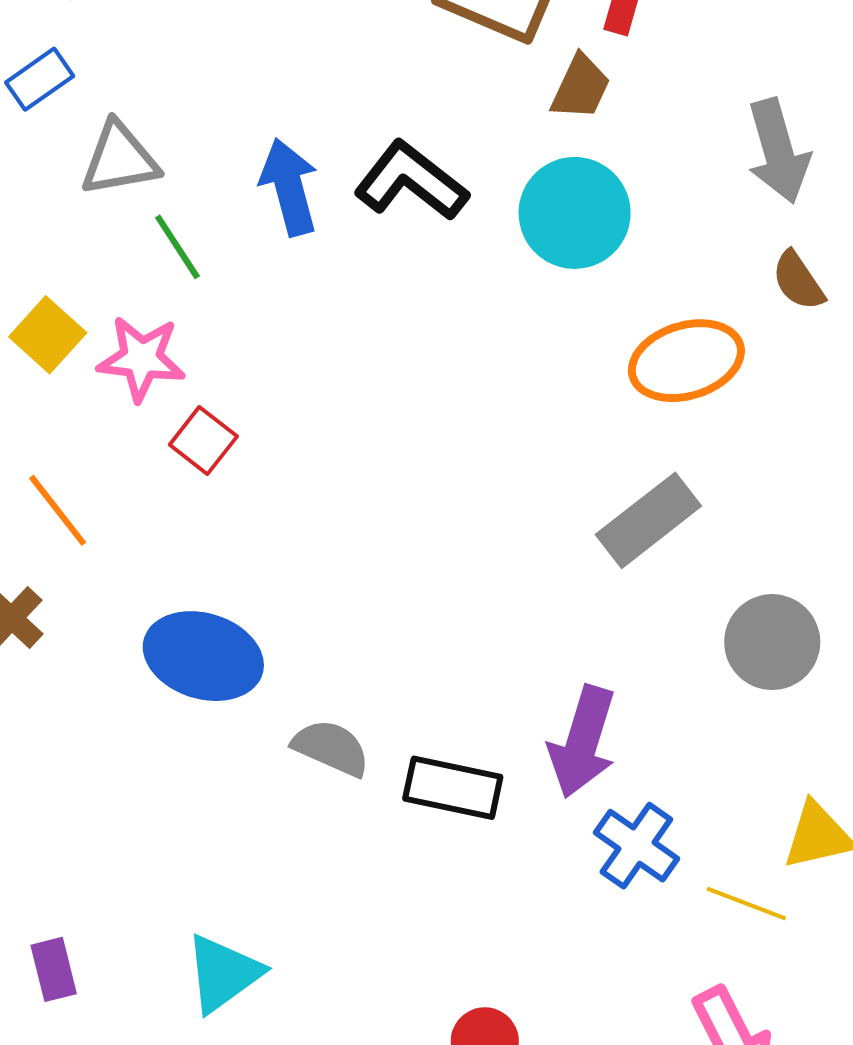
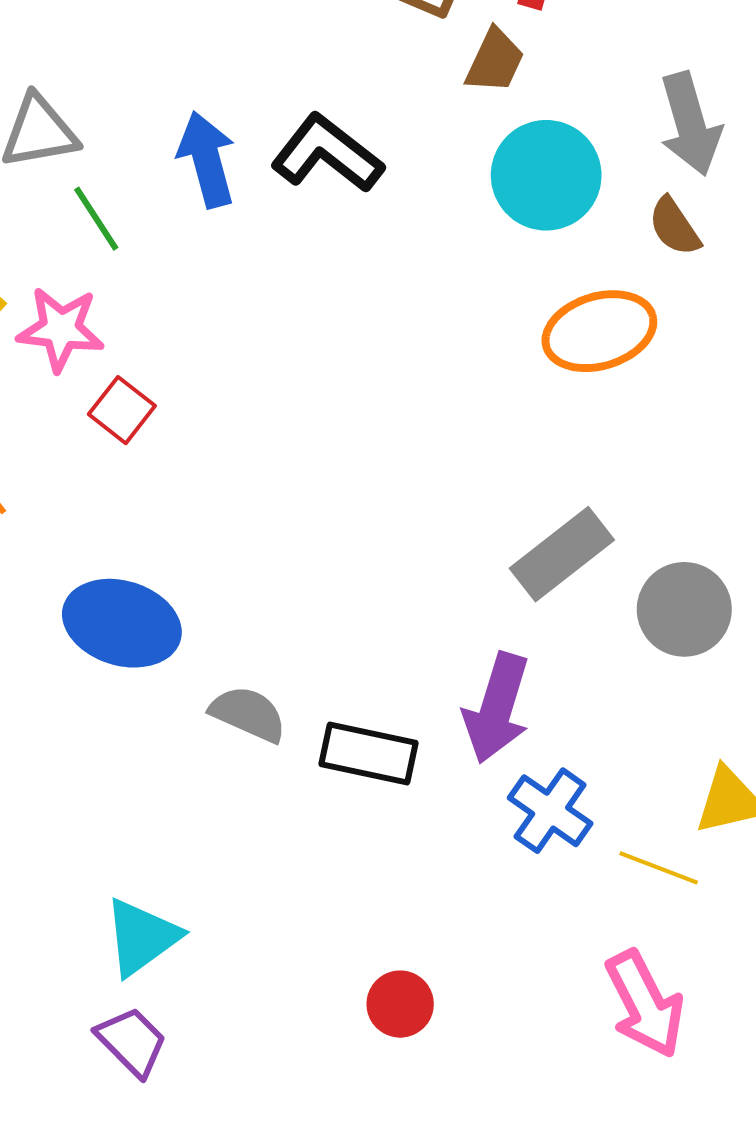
cyan circle: (575, 213) -> (546, 175), moved
brown semicircle: (798, 281) -> (674, 227), moved
gray rectangle: (648, 520) -> (562, 554), moved

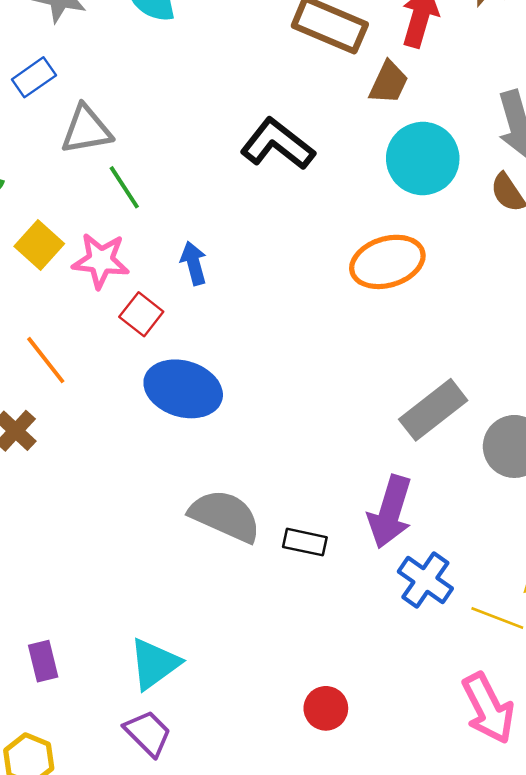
blue arrow: (207, 159) -> (194, 263), moved, size x0.7
orange ellipse: (599, 331) -> (387, 262), moved
blue ellipse: (122, 623) -> (183, 389), moved
gray semicircle: (248, 714) -> (225, 516), size x1.4
black rectangle: (369, 753) -> (305, 542), size x0.7

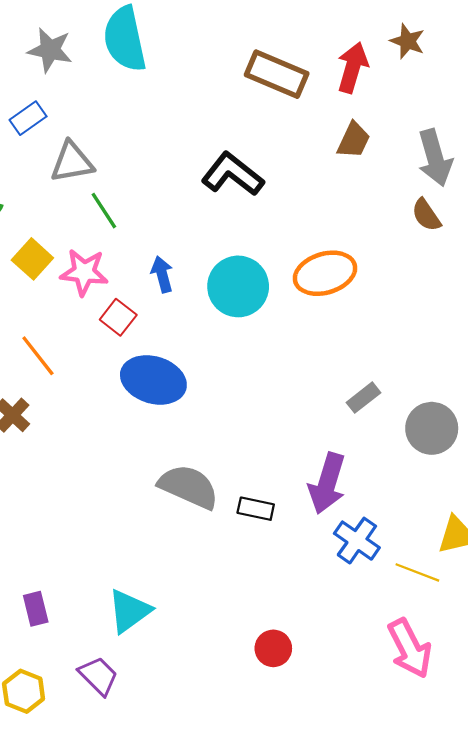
brown trapezoid: (389, 83) -> (354, 140), moved
cyan circle: (423, 159) -> (238, 286), moved
gray rectangle: (433, 410) -> (364, 398), size x0.6
purple trapezoid: (148, 733) -> (98, 676), moved

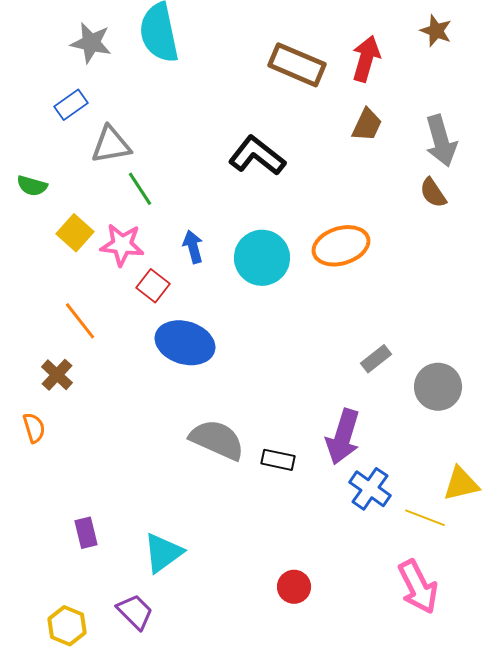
brown star: (408, 41) -> (436, 31), moved
purple rectangle: (36, 609) -> (86, 533), moved

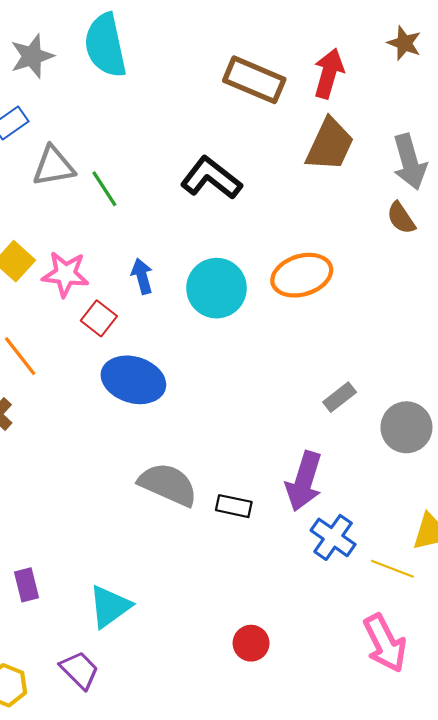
gray star: (91, 43) -> (32, 56), turned -30
brown trapezoid: (367, 125) -> (330, 145), size x1.5
green line: (140, 189) -> (104, 189), moved

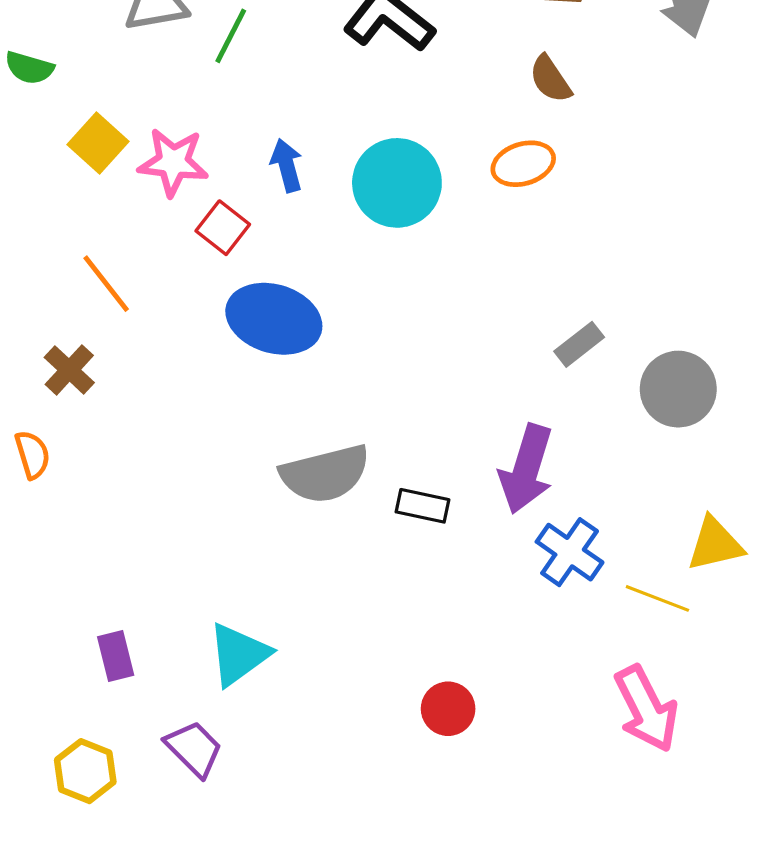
green line: (104, 189) -> (231, 36), turned 60
brown semicircle: (401, 218) -> (550, 79), moved
orange ellipse: (302, 275) -> (523, 164), size x0.7
gray semicircle: (168, 485) -> (325, 474), turned 142
purple rectangle: (27, 585) -> (116, 656), moved

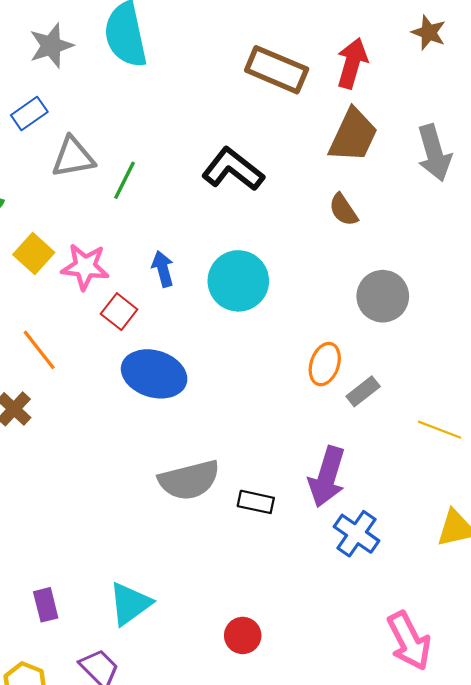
orange ellipse: (523, 164) -> (325, 364), moved, turned -54
gray circle: (678, 389) -> (383, 296), moved
yellow line: (657, 598) -> (440, 430), moved
red circle: (448, 709) -> (243, 635), moved

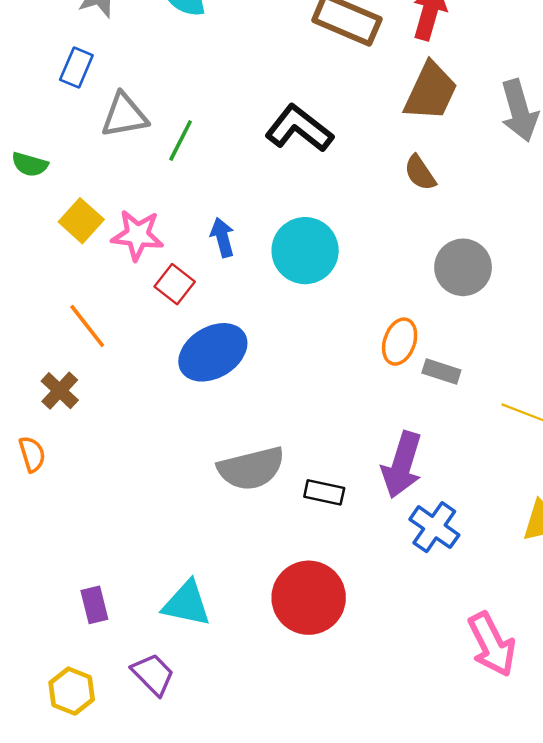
blue rectangle: (29, 113) -> (76, 67), turned -32
blue ellipse: (154, 374) -> (213, 352), turned -48
gray rectangle: (363, 391) -> (441, 371), turned 56
cyan triangle: (130, 604) -> (187, 604), turned 48
red circle: (243, 635) -> (309, 598), moved, size x1.8

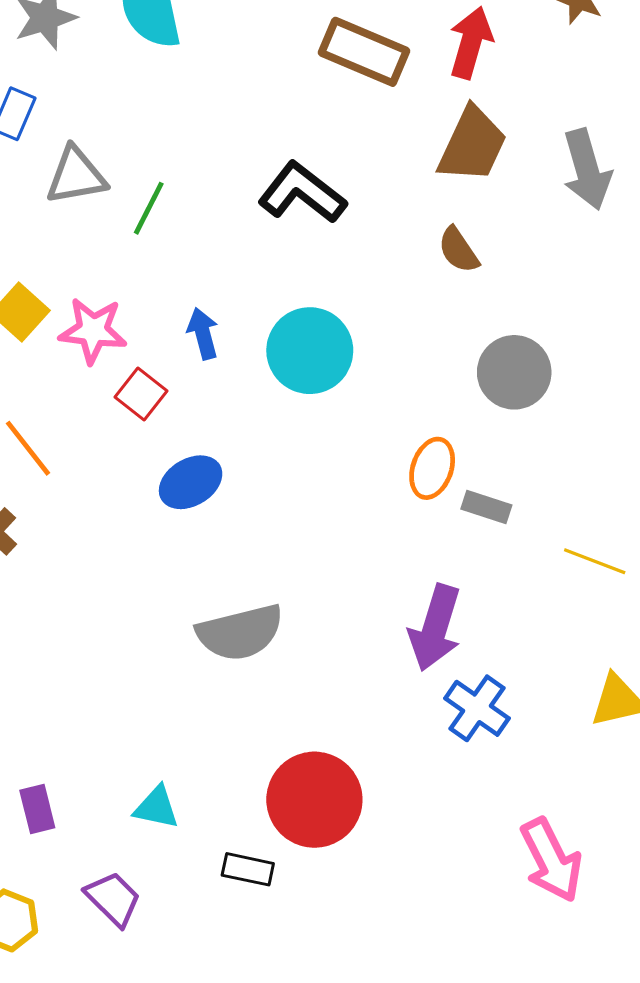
blue ellipse: (213, 352) -> (191, 482), size x0.7
black rectangle: (324, 492) -> (248, 869), moved
cyan triangle: (187, 604) -> (156, 807), size x0.7

